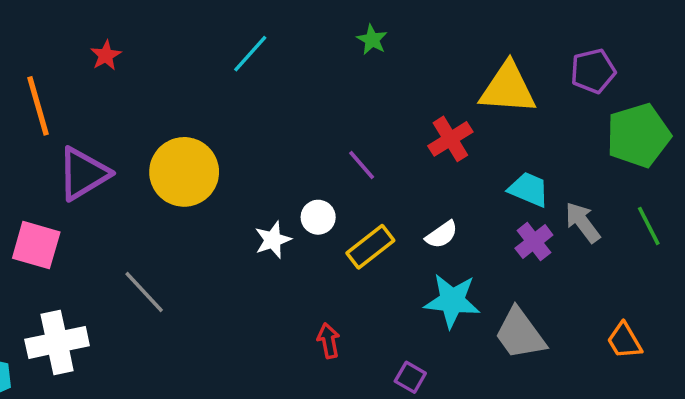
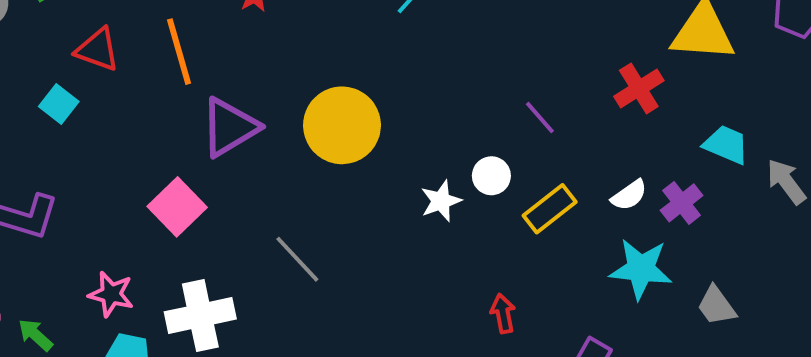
purple cross: (534, 242) -> (682, 203), moved
pink square: (36, 245) -> (177, 207), turned 30
gray trapezoid: (520, 334) -> (716, 306), size x0.7

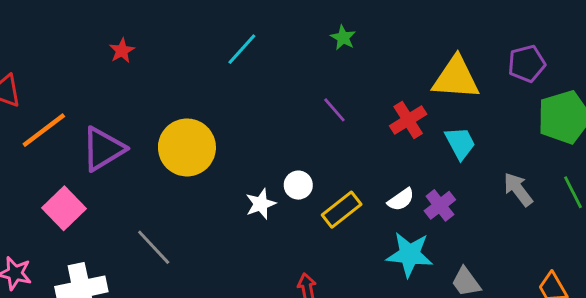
orange line: (179, 52) -> (44, 130), moved, turned 69
purple line: (540, 118) -> (334, 110), moved
cyan trapezoid: (726, 145) -> (460, 143), moved, turned 39

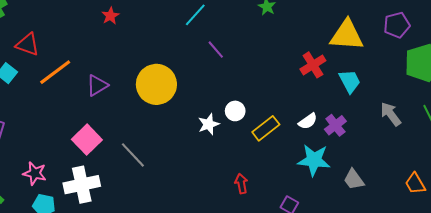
purple line: (334, 110) -> (216, 50), moved
purple triangle: (103, 149) -> (97, 85), size x0.7
pink square: (64, 208) -> (87, 140), moved

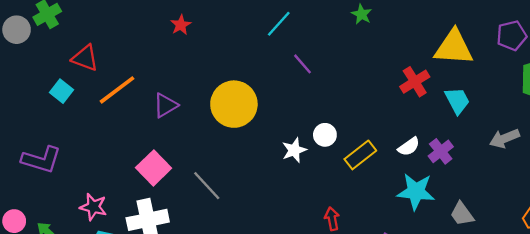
gray arrow: (391, 114) -> (505, 138), turned -75

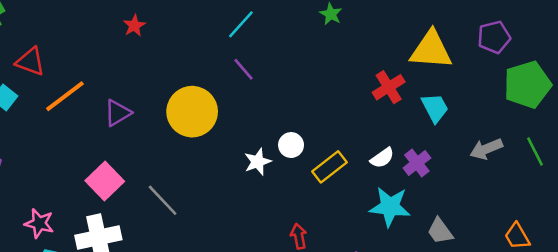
purple line: (302, 64) -> (243, 69), moved

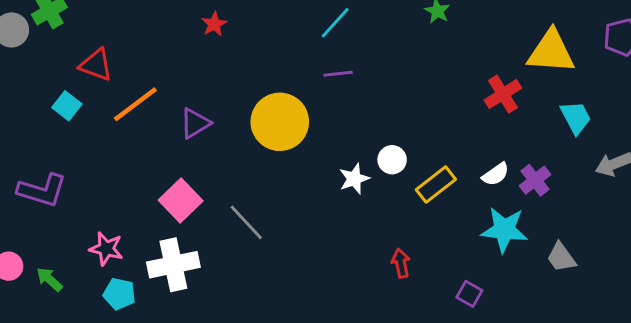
purple line: (243, 69) -> (338, 74), turned -55
cyan trapezoid: (435, 108) -> (576, 117), moved

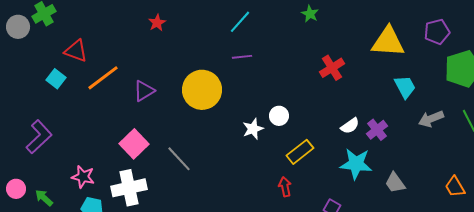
red cross: (503, 94) -> (332, 68), moved
yellow rectangle: (436, 185) -> (300, 152), moved
purple L-shape: (42, 190) -> (39, 137), turned -60

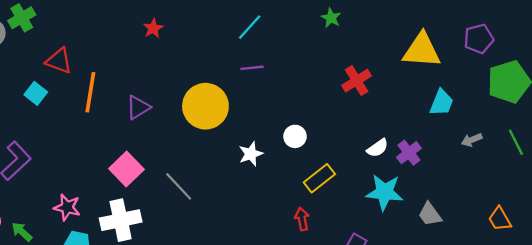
orange line: (103, 78) -> (90, 92), turned -44
cyan trapezoid: (405, 87) -> (441, 103), turned 50
gray arrow: (431, 119) -> (472, 140), size x0.7
white star: (253, 129) -> (251, 154), moved

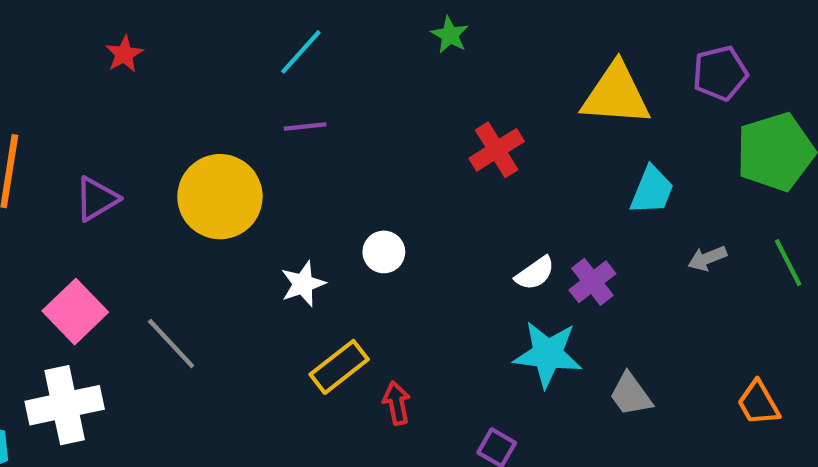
yellow rectangle: (319, 178) -> (339, 367), moved

